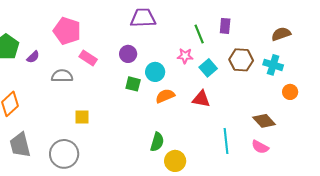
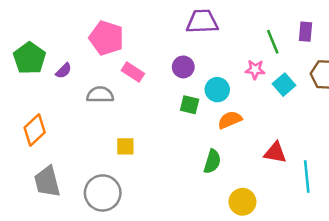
red triangle: (201, 99) -> (275, 153), moved
green semicircle: (157, 142) -> (212, 161), moved

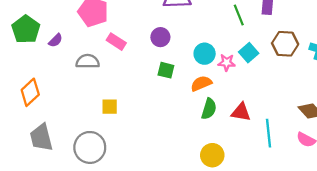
pink star: (255, 69) -> (227, 62), moved
cyan circle: (217, 90) -> (205, 54), moved
green semicircle: (212, 161) -> (209, 109), moved

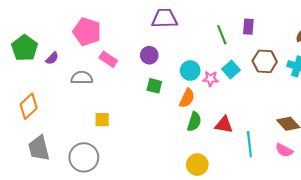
orange semicircle: (201, 83) -> (187, 98), turned 138

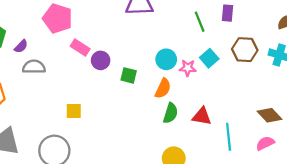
purple circle: (149, 55) -> (101, 60), moved
gray semicircle: (82, 78) -> (34, 67), moved
pink semicircle: (284, 150) -> (265, 143), turned 126

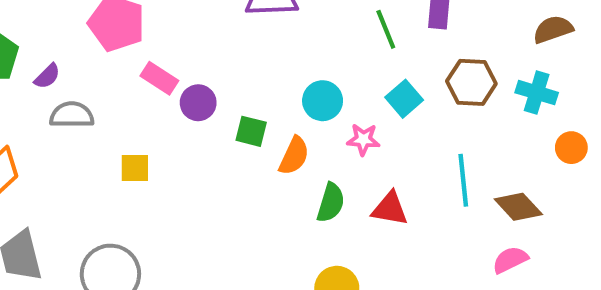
pink star: (188, 68) -> (363, 139), moved
orange semicircle: (163, 88) -> (294, 156), moved
yellow square: (74, 111) -> (135, 168), moved
cyan line: (229, 137) -> (463, 180), moved

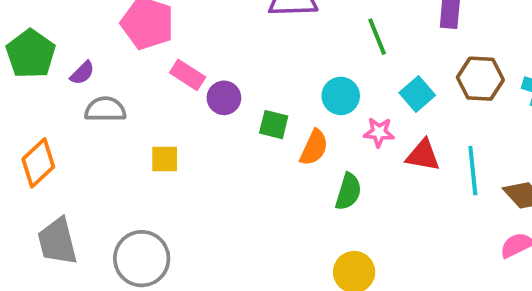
green line: (386, 29) -> (377, 37), moved
red triangle: (390, 209) -> (423, 155), moved

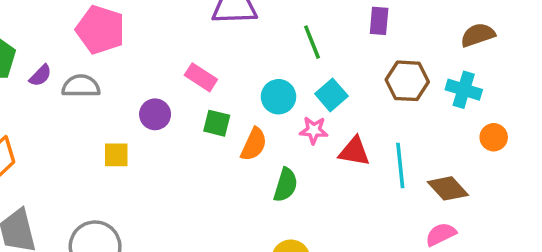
pink rectangle: (188, 75) -> (201, 77), moved
cyan square: (417, 94) -> (331, 95), moved
purple circle: (224, 98) -> (155, 114), moved
gray semicircle: (105, 109) -> (81, 86), moved

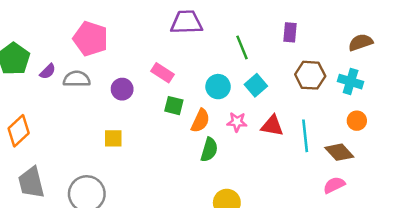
purple circle: (155, 114) -> (122, 89), moved
pink star: (314, 130) -> (237, 122), moved
orange circle: (494, 137) -> (357, 121), moved
yellow square: (116, 155) -> (113, 138), moved
green semicircle: (286, 185) -> (209, 150), moved

